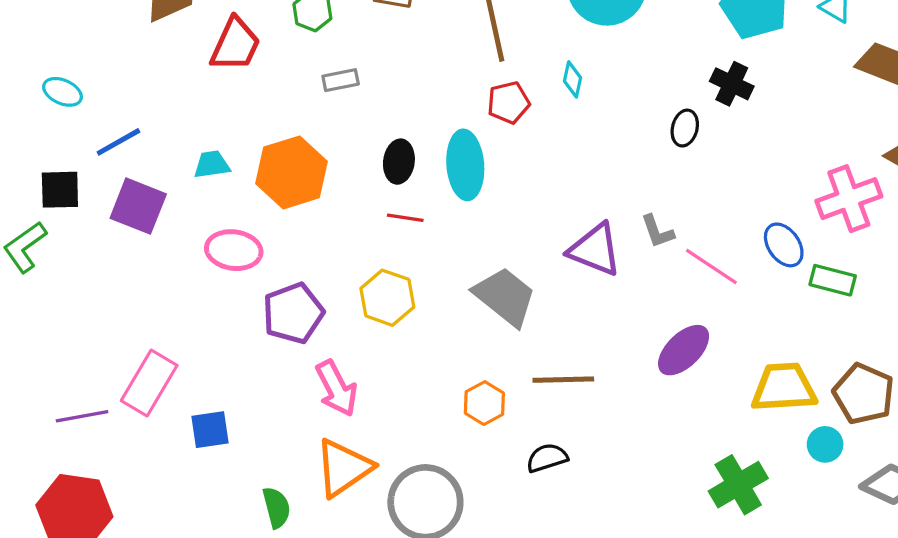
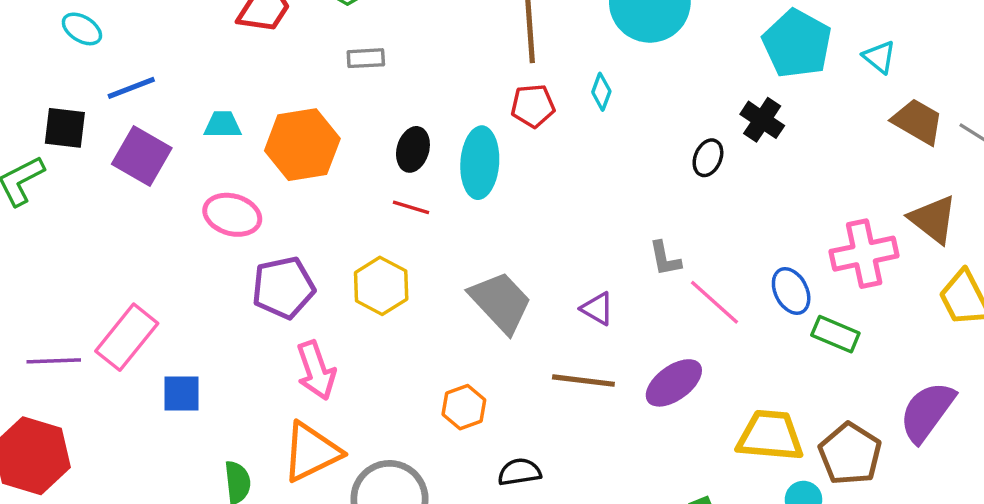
purple triangle: (595, 250) -> (597, 309), moved, size x0.6
brown line: (563, 380) -> (583, 381), moved

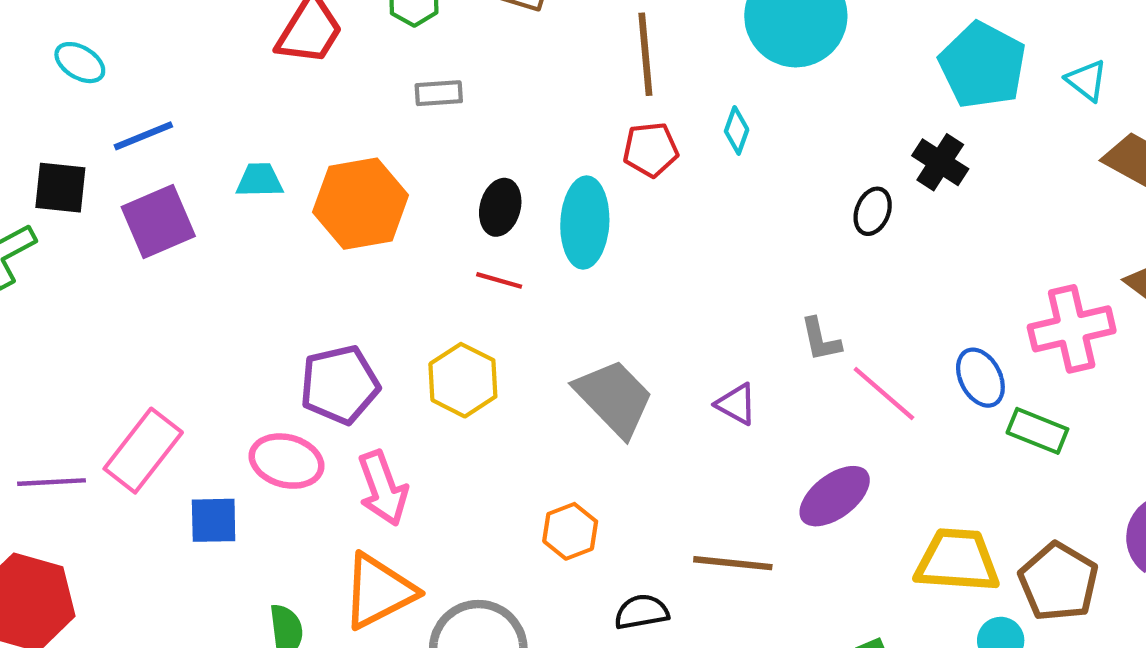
purple square: (142, 156) -> (158, 222), turned 38
pink ellipse: (232, 215) -> (286, 461), moved
brown line: (583, 381) -> (733, 563), moved

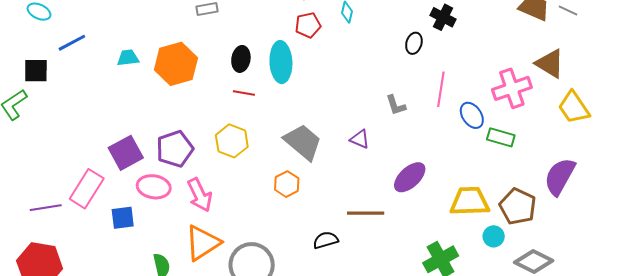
purple square: (158, 222) -> (126, 153), moved
pink line: (884, 393) -> (441, 89), moved, turned 64
orange hexagon: (570, 531) -> (287, 184), moved

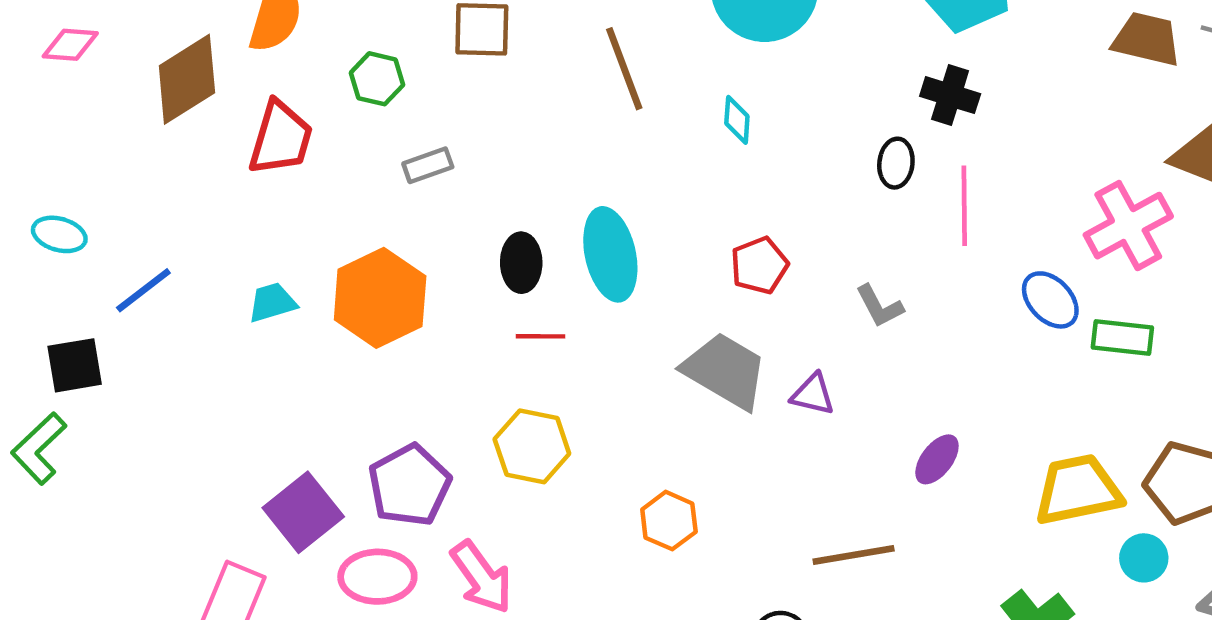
red pentagon: (308, 25) -> (759, 265), moved
pink line: (441, 89) -> (964, 206), moved
gray trapezoid: (303, 142) -> (725, 371), moved
purple ellipse: (410, 177) -> (937, 459), size x0.7

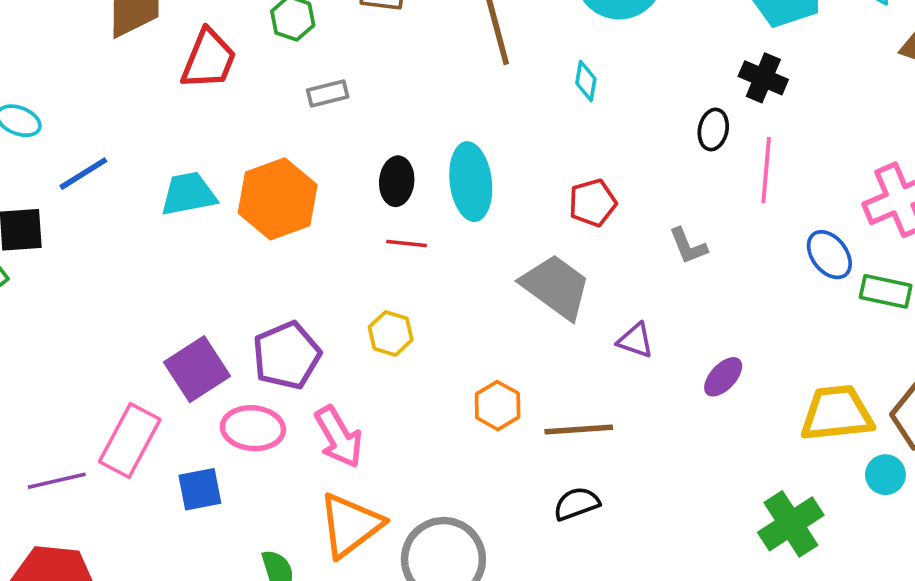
cyan trapezoid: (272, 302) -> (188, 194), size x1.4
purple triangle: (813, 394) -> (635, 340), moved
yellow hexagon: (532, 446) -> (391, 333), size x0.7
brown line: (854, 555) -> (579, 429), moved

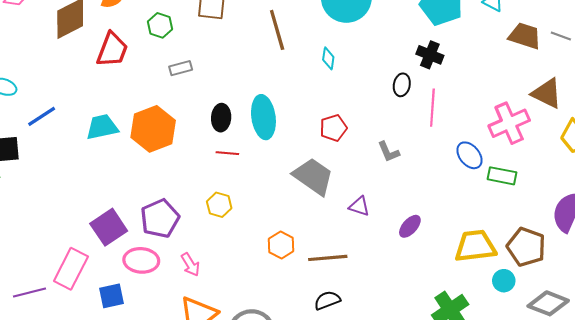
pink arrow: (339, 437) -> (190, 265), size x0.7

